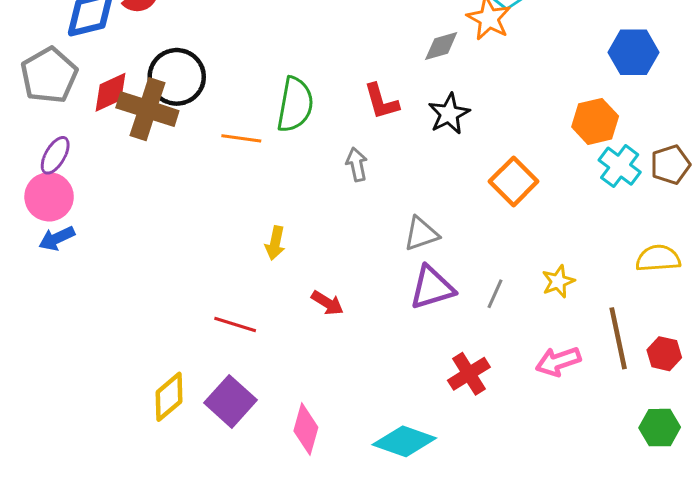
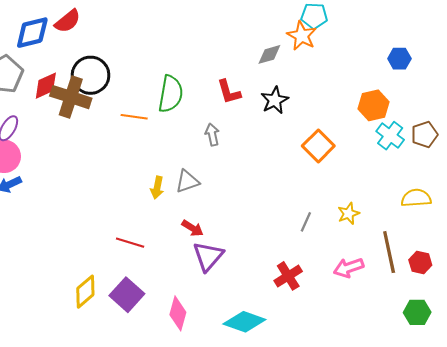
blue hexagon: (634, 52) -> (399, 59), size x0.7
gray triangle: (421, 234) -> (187, 181), moved
purple triangle: (432, 288) -> (208, 256), moved, turned -32

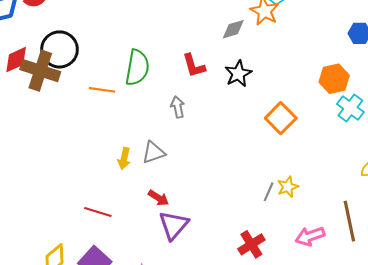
yellow star: (349, 214) -> (288, 187), moved

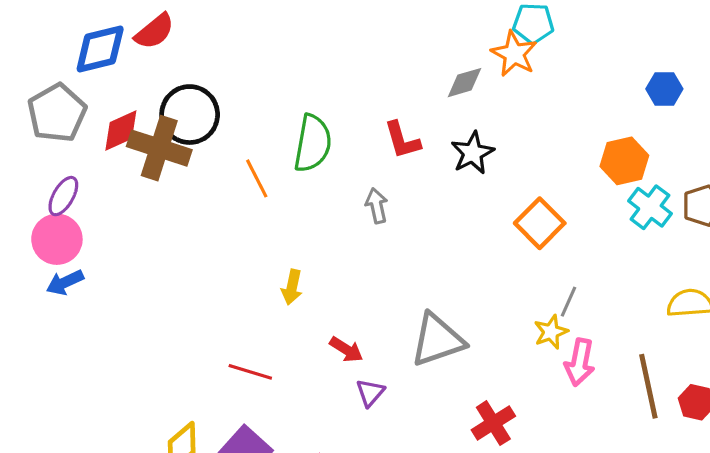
orange line: (102, 90) -> (257, 178), turned 55
gray triangle: (153, 152) -> (437, 340), moved, size x1.5
gray line: (269, 192) -> (568, 302), moved
purple triangle: (174, 225) -> (370, 393), size x0.6
pink arrow: (310, 236) -> (580, 362), moved, turned -60

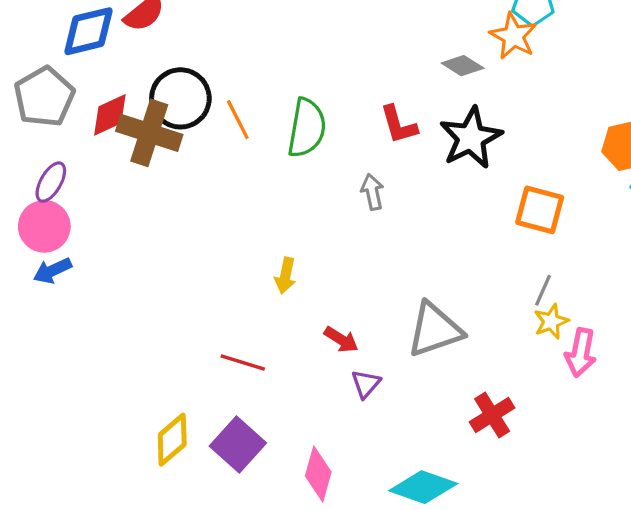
gray diamond: (465, 83) -> (463, 66), turned 48
black star: (473, 153) -> (471, 138), size x1.4
orange line: (257, 178) -> (238, 120), moved
orange square: (540, 223) -> (540, 210), turned -30
gray line: (568, 302) -> (543, 290), moved

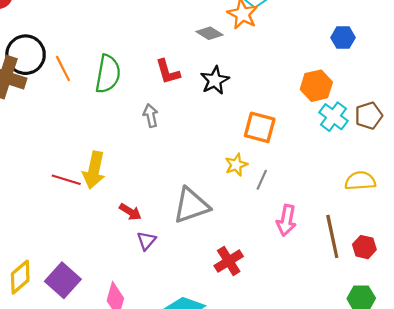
black star: (471, 138) -> (215, 80), size x0.7
yellow arrow: (285, 276) -> (94, 170), size x1.6
yellow star: (551, 321) -> (236, 165), moved
red line: (243, 362) -> (66, 180), moved

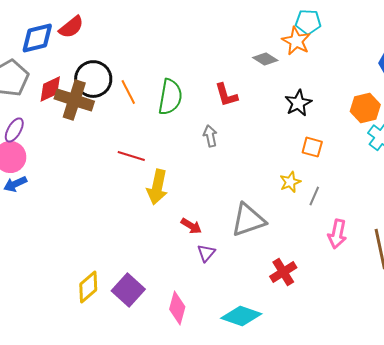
black star: (215, 80) -> (298, 103), moved
orange square: (260, 127) -> (312, 147), size x0.7
red line: (66, 180) -> (131, 156), moved

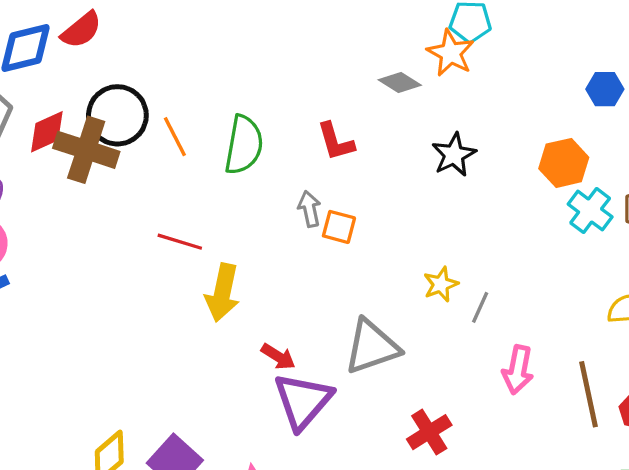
orange square: (312, 147) -> (339, 227), moved
purple triangle: (206, 253) -> (303, 401), size x2.0

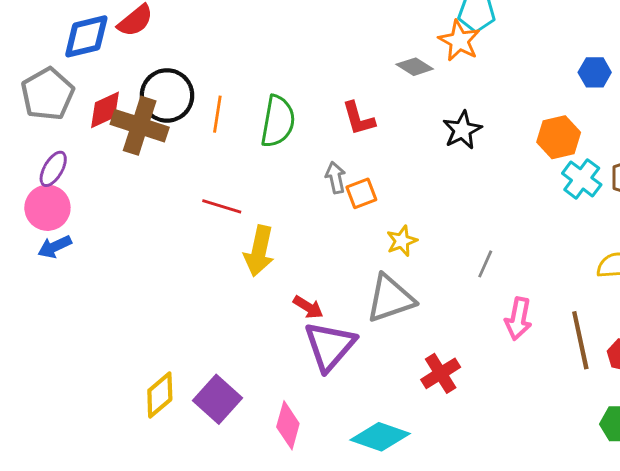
orange line: (175, 137) -> (217, 114), turned 36
orange square: (339, 227) -> (361, 193), turned -36
yellow star: (441, 284) -> (402, 241), moved

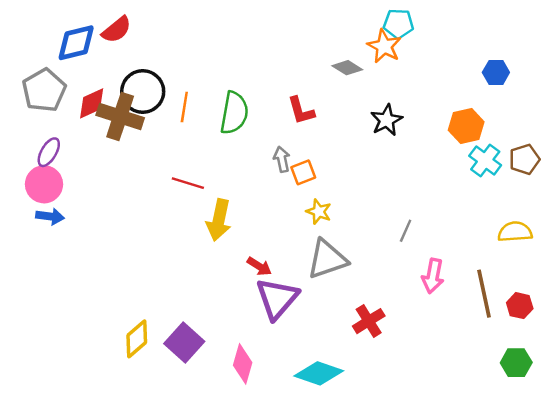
yellow star: (402, 241) -> (319, 212), moved, turned -30
blue arrow: (55, 247) -> (50, 216), turned -148

